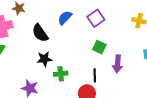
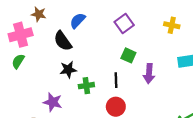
blue semicircle: (65, 18) -> (78, 21), moved
black line: (95, 75) -> (116, 80), moved

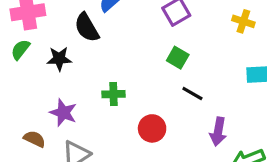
black star: (68, 70) -> (59, 59), moved
purple arrow: (149, 74) -> (218, 132), moved
black line: (116, 80) -> (192, 93), moved, turned -64

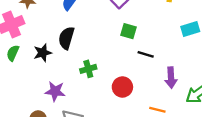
black semicircle: (87, 27) -> (66, 38), moved, turned 60

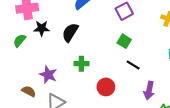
green semicircle: (13, 53) -> (20, 41), moved
black star: (43, 53) -> (42, 28), moved

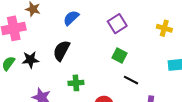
black star: (42, 28) -> (30, 60), moved

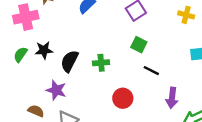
black semicircle: (61, 51) -> (70, 61), moved
green cross: (76, 83) -> (101, 63), moved

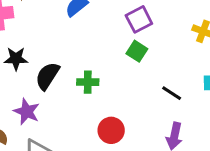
green square: (139, 45) -> (137, 51), moved
black line: (151, 71) -> (172, 93), moved

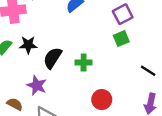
green square: (137, 51) -> (121, 39), turned 35

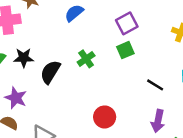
green cross: (84, 63) -> (86, 59), moved, turned -35
purple star: (37, 85) -> (16, 98), moved

